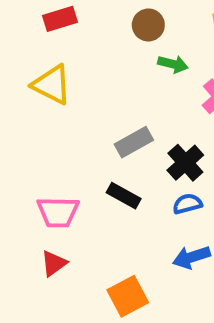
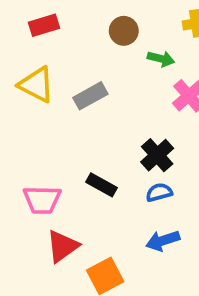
green arrow: (173, 64) -> (161, 59), moved
gray rectangle: (134, 142) -> (90, 96), moved
red triangle: (54, 263) -> (62, 246), moved, size x1.4

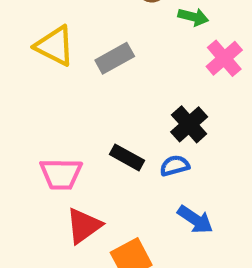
blue semicircle: (159, 192) -> (175, 166), moved
blue arrow: (163, 241) -> (195, 219), turned -128

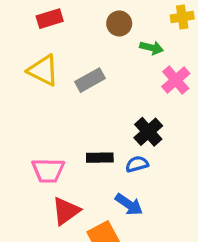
black rectangle: (127, 157) -> (100, 158), turned -30
blue arrow: (195, 219) -> (129, 204), moved

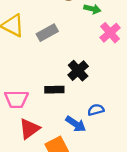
black cross: (148, 132) -> (78, 71), moved
blue semicircle: (137, 164) -> (96, 110), moved

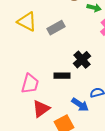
pink trapezoid: (16, 99) -> (30, 84), turned -75

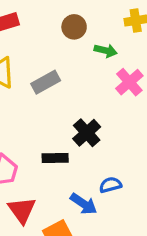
red triangle: (41, 109) -> (22, 210), turned -30

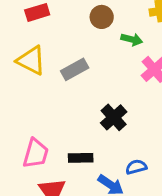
black rectangle: (55, 158) -> (81, 158), moved

